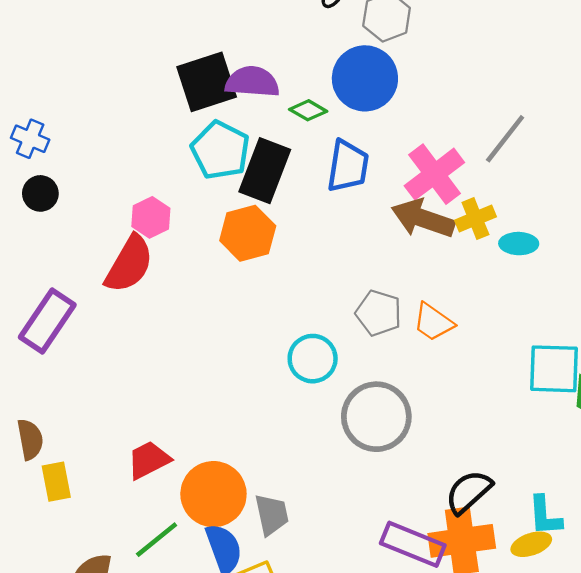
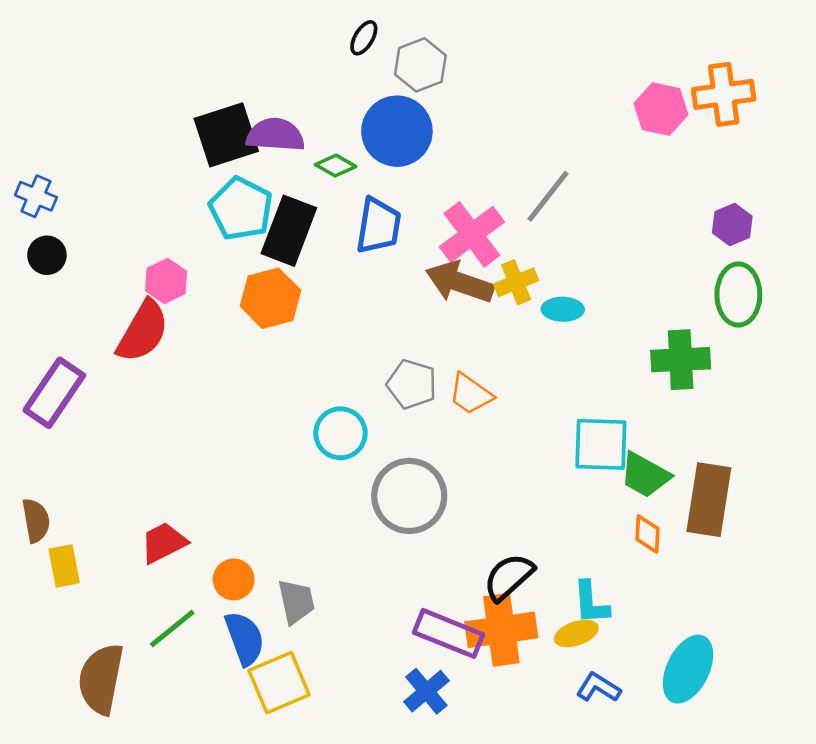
orange circle: (213, 494) -> (234, 579), size x0.6

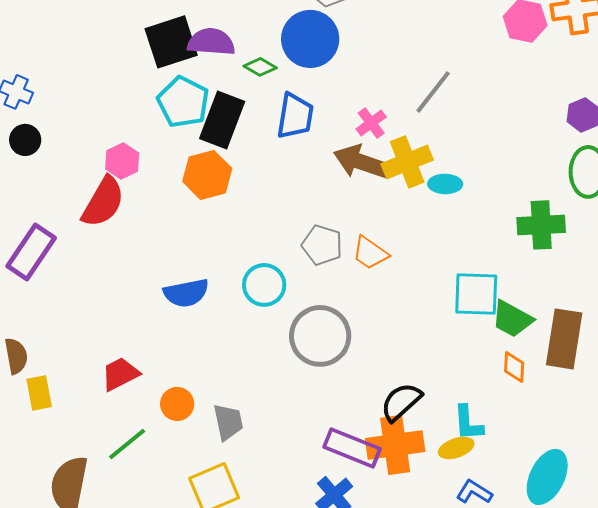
pink cross: (472, 234) -> (371, 123), size x0.6
yellow cross: (516, 282) -> (407, 162), size x1.4
blue semicircle: (245, 638) -> (186, 293), moved, turned 99

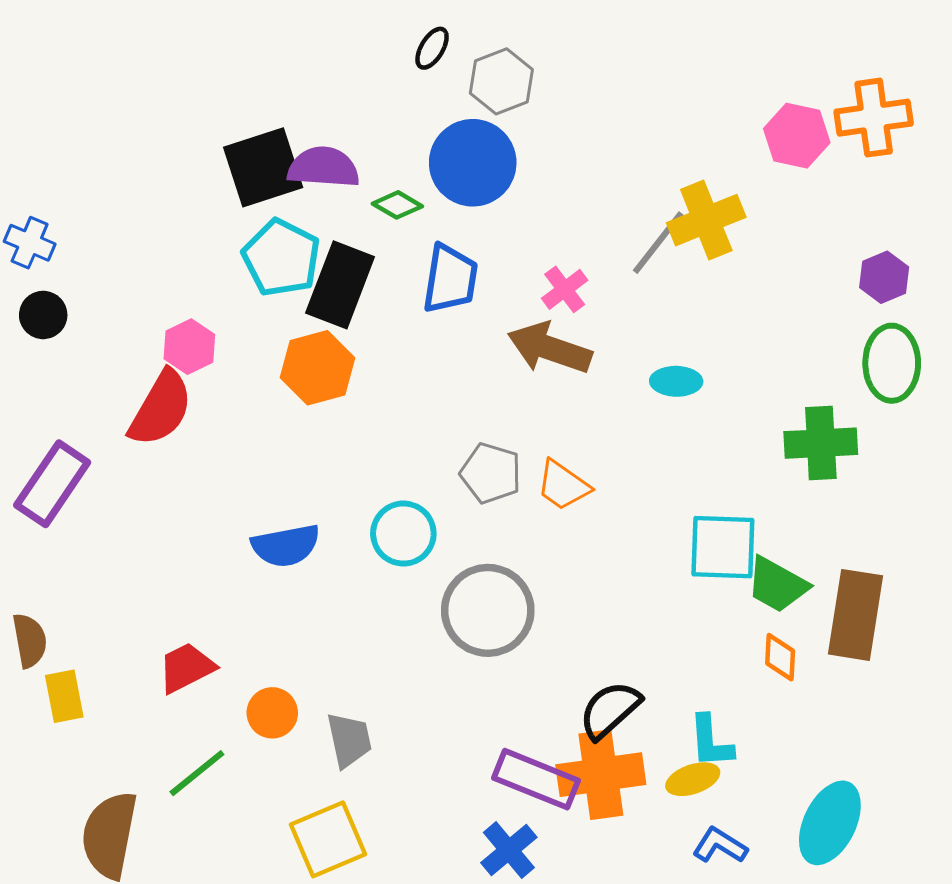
yellow cross: (407, 162) -> (706, 220), moved

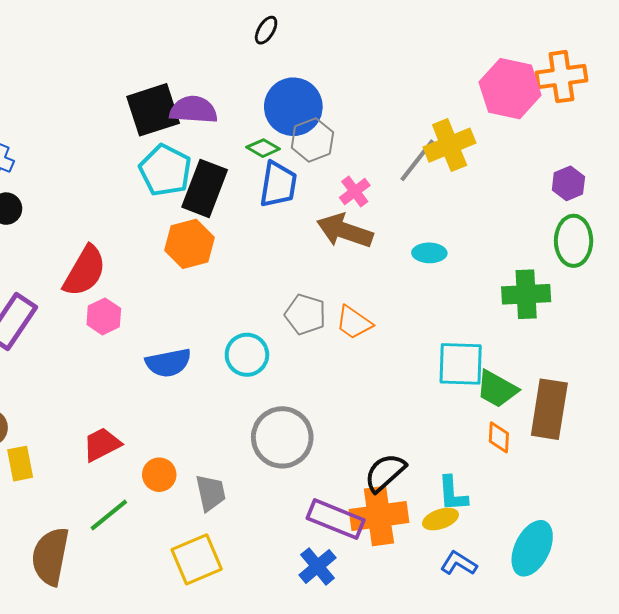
gray hexagon: (501, 81) -> (312, 140), moved
pink hexagon: (797, 136) -> (510, 89), size x1.4
green diamond: (397, 205) -> (263, 148), moved
pink hexagon: (189, 347) -> (104, 316), moved
gray circle: (488, 610) -> (282, 437), moved

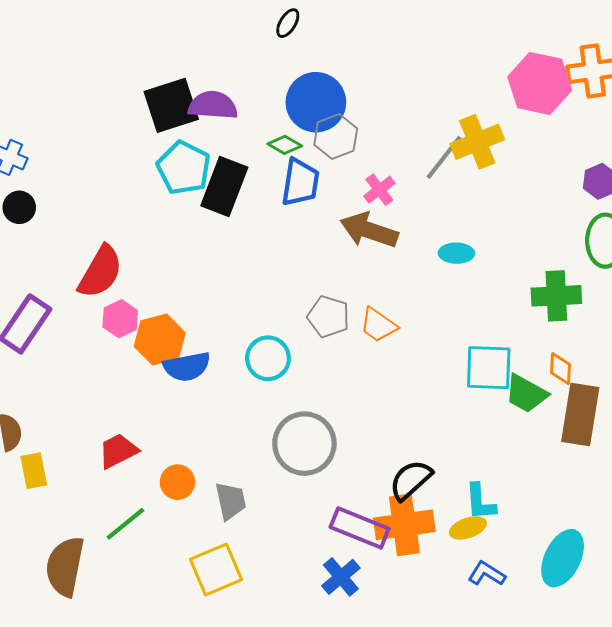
orange hexagon: (189, 244) -> (160, 340), moved
orange diamond: (499, 437) -> (561, 369), moved

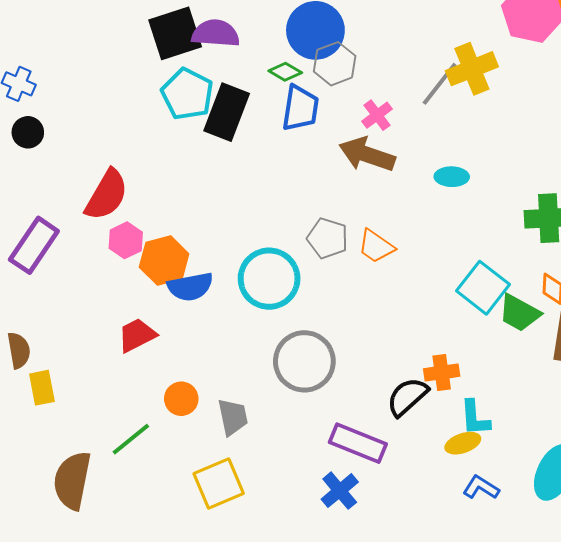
cyan circle: (268, 358) -> (269, 279), size x1.4
cyan square: (489, 368) -> (483, 288), turned 36
red trapezoid: (118, 451) -> (137, 335), moved
orange cross: (404, 525) -> (442, 372), moved, size x0.6

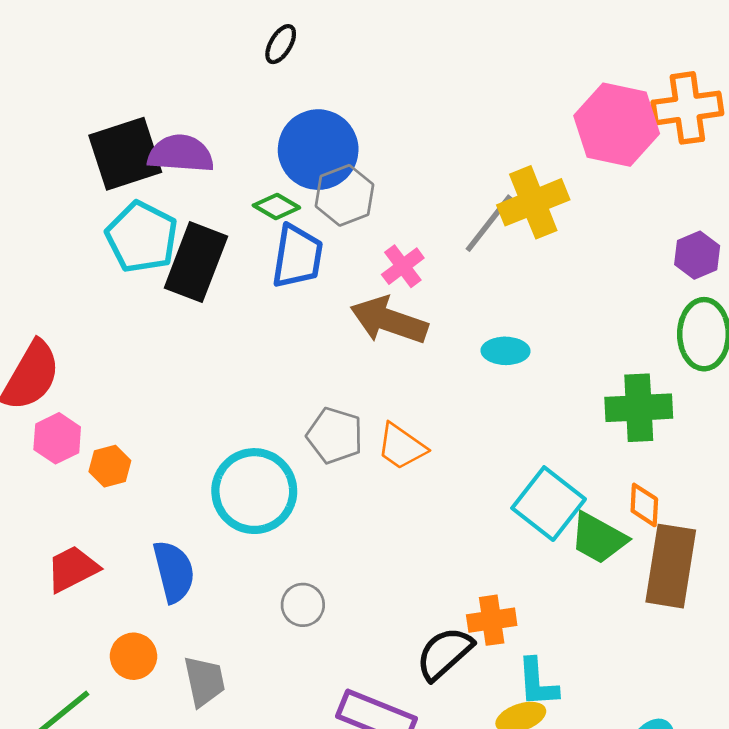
orange hexagon: (164, 260) -> (110, 466), size x0.6
blue semicircle: (190, 287) -> (174, 572), moved, turned -93
gray circle: (304, 361) -> (303, 605), size x0.5

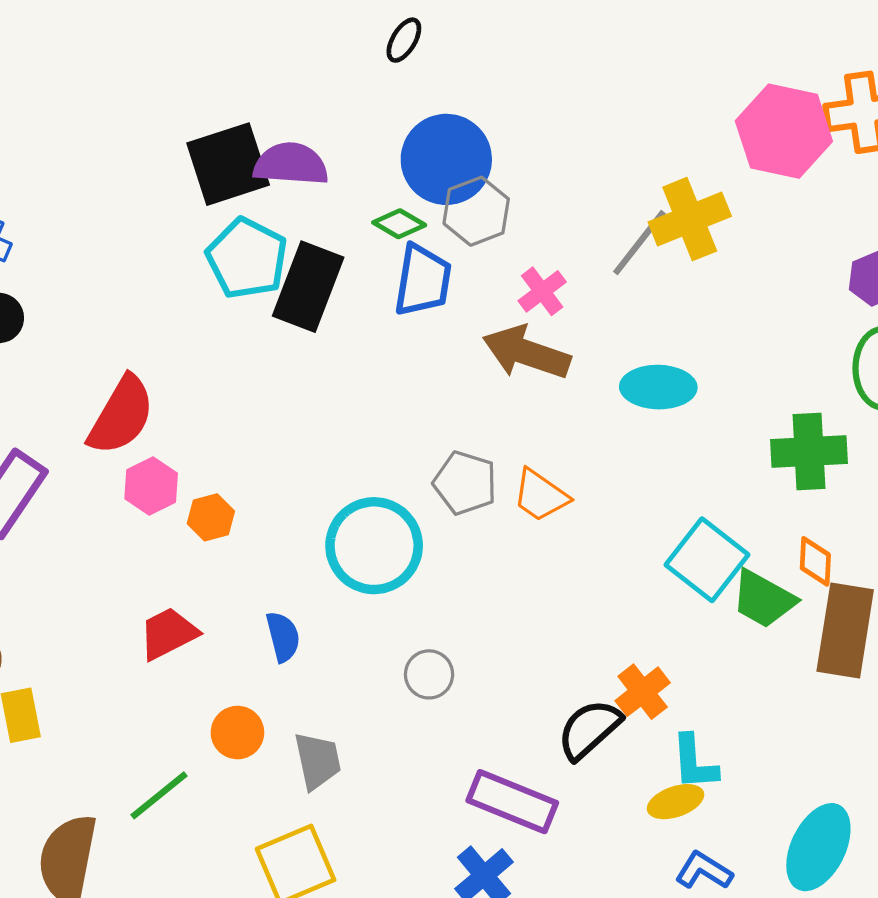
cyan ellipse: (506, 351) -> (658, 387), size x1.4
blue semicircle: (174, 572) -> (283, 637), size x0.7
orange cross: (492, 620) -> (643, 692), turned -30

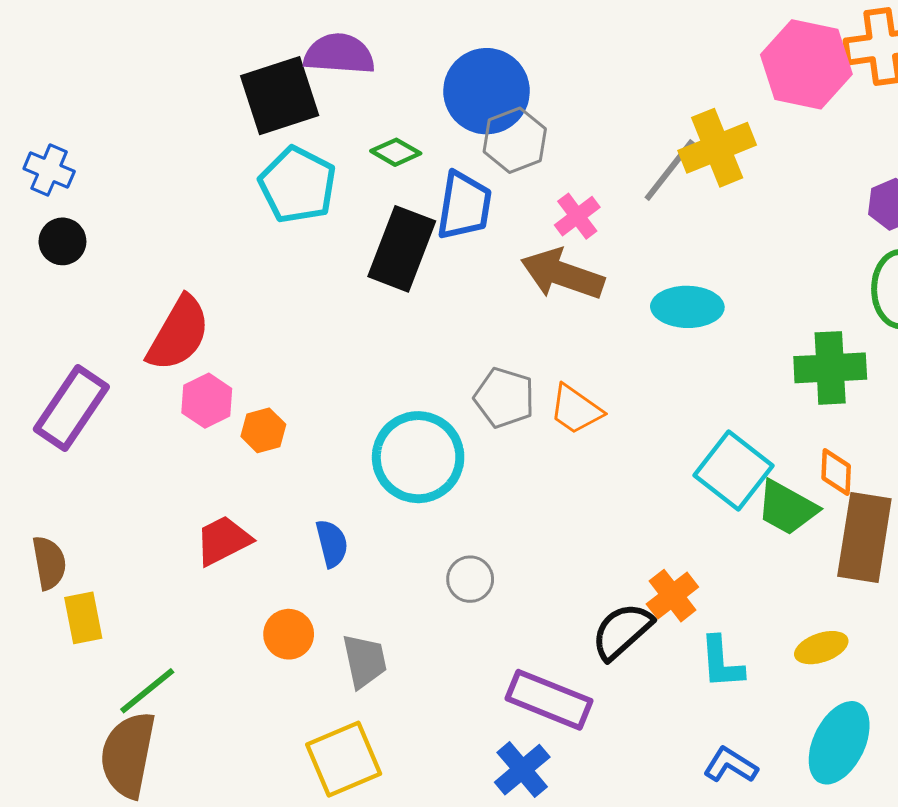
purple semicircle: (291, 164) -> (339, 54), moved
green diamond: (399, 224) -> (396, 152), moved
black rectangle: (308, 287) -> (402, 249), moved
green line: (159, 795) -> (147, 691), moved
yellow ellipse: (676, 802) -> (821, 648), moved

